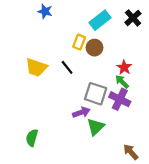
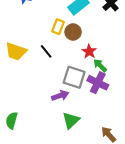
red star: (124, 67) -> (89, 51), moved
green triangle: (96, 127) -> (71, 120), moved

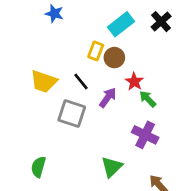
gray square: (74, 77) -> (72, 114), moved
purple cross: (98, 83) -> (145, 135), moved
purple arrow: (60, 96) -> (108, 98), moved, turned -35

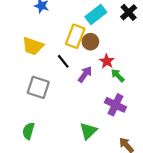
yellow rectangle: (96, 51) -> (75, 36), size x1.5
yellow trapezoid: (44, 82) -> (33, 46), moved
gray square: (72, 114) -> (38, 87), moved

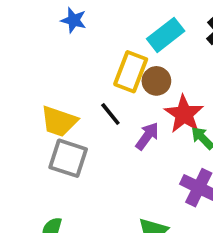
yellow trapezoid: (33, 46) -> (59, 121), moved
red star: (107, 61) -> (184, 114), size x1.5

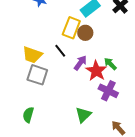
red star: (184, 114) -> (96, 71), moved

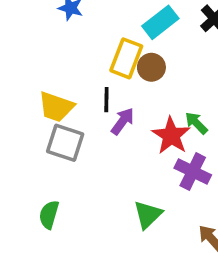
black line: (60, 51) -> (106, 100), turned 40
purple arrow: (80, 63) -> (123, 121), moved

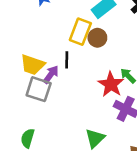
purple arrow: (123, 121) -> (51, 75), moved

